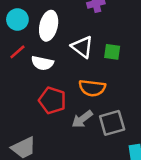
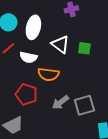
orange semicircle: (92, 88) -> (48, 74), moved
red pentagon: (52, 100) -> (26, 94), moved

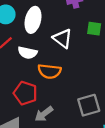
green square: (84, 48) -> (94, 29), moved
gray arrow: (60, 102) -> (44, 114), moved

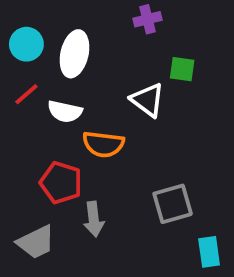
white triangle: (63, 38) -> (148, 100), moved
gray arrow: (44, 114) -> (94, 219), turned -60

